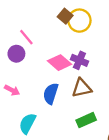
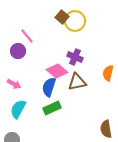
pink diamond: (60, 63) -> (57, 71), moved
green rectangle: (86, 120) -> (52, 108), moved
cyan semicircle: (27, 123) -> (18, 109), moved

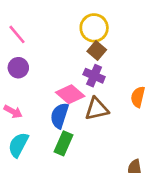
brown square: (62, 17) -> (97, 50), moved
pink line: (27, 36) -> (17, 34), moved
green rectangle: (52, 108) -> (64, 143), turned -42

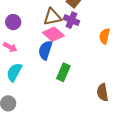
purple circle: (18, 68) -> (13, 22), moved
brown triangle: (97, 109) -> (52, 17), moved
green rectangle: (64, 143) -> (63, 72), moved

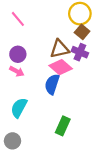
pink arrow: (10, 47) -> (17, 71), moved
green rectangle: (63, 72) -> (63, 126), moved

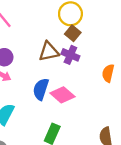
pink diamond: (61, 67) -> (62, 95), moved

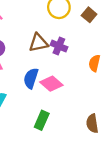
brown square: (73, 33) -> (89, 15), moved

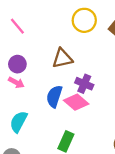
purple cross: (59, 46) -> (84, 84), moved

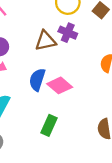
purple cross: (84, 84) -> (68, 33), moved

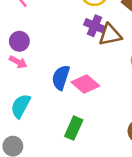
brown triangle: (45, 41) -> (110, 35), moved

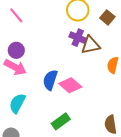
pink arrow: (18, 62) -> (15, 67), size x1.5
green rectangle: (74, 128) -> (61, 121), turned 30

